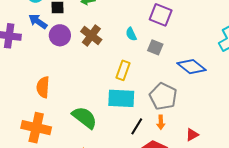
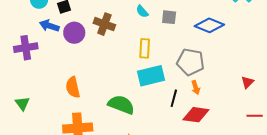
red triangle: (192, 135) -> (247, 82), moved

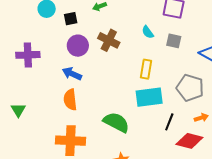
blue arrow: (49, 26) -> (72, 74), moved
orange arrow: (196, 88) -> (201, 118), moved, turned -96

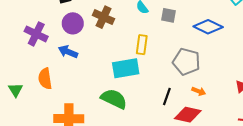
purple cross: (28, 55) -> (36, 34), moved, turned 30
cyan rectangle: (149, 97) -> (126, 68), moved
orange semicircle: (70, 100) -> (45, 79), moved
orange arrow: (201, 118) -> (199, 91), turned 40

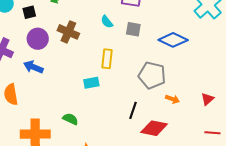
cyan rectangle: (126, 68) -> (91, 83), size x0.6
orange arrow: (199, 91) -> (172, 99), moved
green semicircle: (114, 99) -> (70, 119), moved, size x0.6

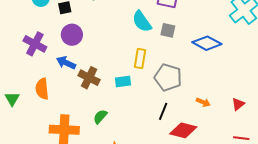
cyan semicircle: (107, 22) -> (142, 21), size x1.6
brown cross: (68, 32) -> (89, 78), moved
gray pentagon: (152, 75) -> (168, 77), moved
green semicircle: (70, 119) -> (100, 117), turned -77

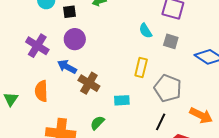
cyan semicircle: (142, 21) -> (145, 31), size x0.7
cyan rectangle: (123, 82) -> (122, 100), moved
orange arrow: (203, 102) -> (201, 115), size x1.6

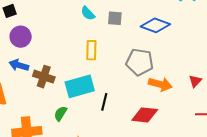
gray pentagon: (168, 88) -> (140, 62), moved
cyan rectangle: (122, 100) -> (80, 86), size x1.8
black line: (161, 122) -> (104, 102), moved

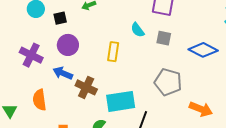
yellow rectangle: (91, 50) -> (113, 52), moved
gray pentagon: (140, 62) -> (168, 82), moved

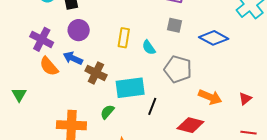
cyan semicircle: (137, 30) -> (149, 48), moved
orange semicircle: (40, 100) -> (49, 66), moved, turned -35

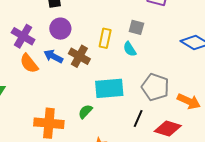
gray square: (175, 25) -> (136, 27), moved
gray pentagon: (178, 69) -> (155, 87), moved
brown cross: (96, 73) -> (79, 56), moved
black line: (152, 106) -> (138, 118), moved

